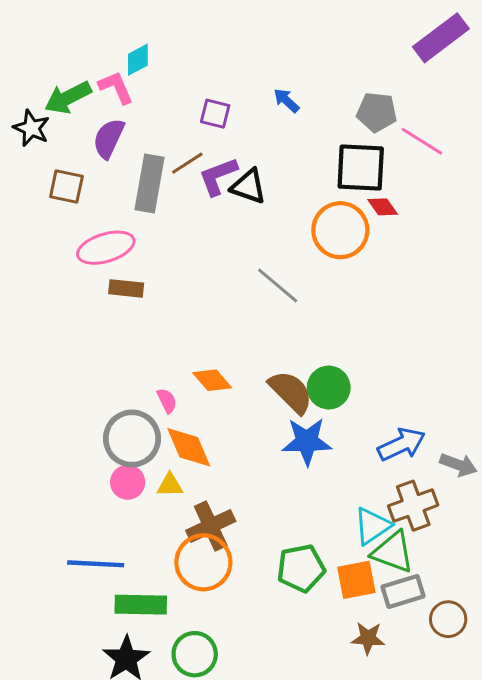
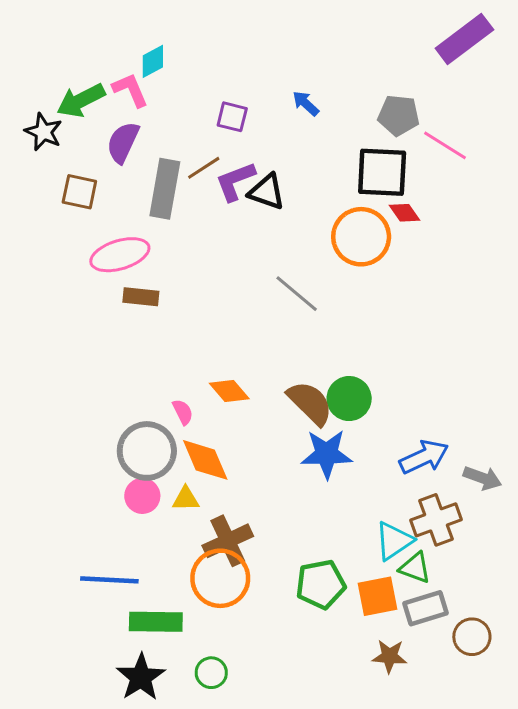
green triangle: (393, 552) -> (415, 568), size x0.7
green circle: (195, 654) -> (211, 673), size x0.7

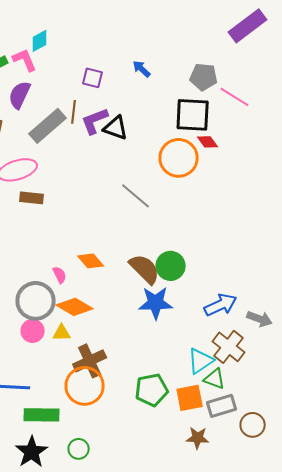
brown line: (204, 168) -> (74, 112), turned -50
gray rectangle: (165, 189) -> (48, 126), turned 39
orange diamond: (205, 460) -> (75, 307), turned -36
brown cross: (436, 520) -> (229, 347), turned -32

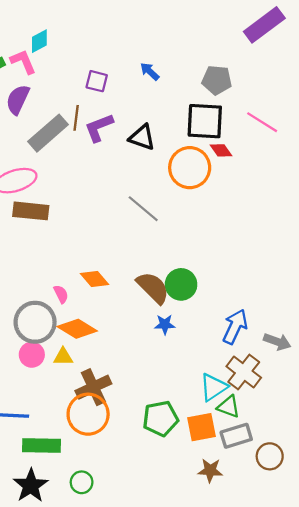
pink line: (235, 97) -> (262, 122), moved
black triangle: (116, 128) -> (142, 137), moved
brown rectangle: (32, 198) -> (31, 211), size x1.4
blue star: (156, 303) -> (165, 324), size x0.6
blue arrow: (221, 305) -> (235, 327), turned -40

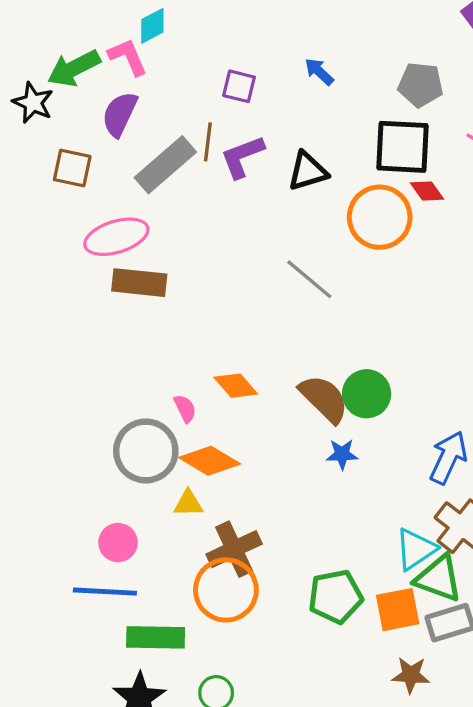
black triangle: (142, 137) -> (308, 171), turned -36
pink circle: (32, 355) -> (118, 543), moved
green triangle: (229, 407) -> (439, 579), size x1.4

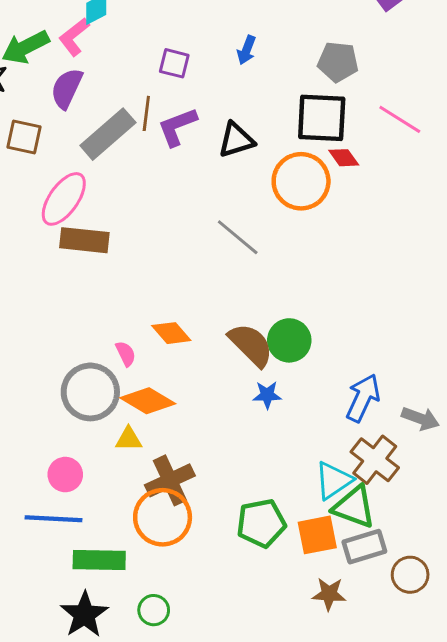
pink L-shape: (128, 57) -> (74, 37), turned -105
blue arrow: (319, 72) -> (247, 50), turned -112
pink ellipse: (116, 237) -> (64, 199), turned -38

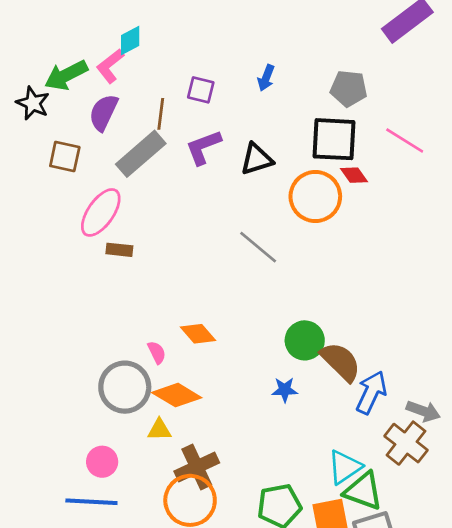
brown line: (146, 113) -> (161, 114), moved
brown rectangle: (84, 240) -> (119, 250), size x0.6
brown semicircle: (251, 345) -> (341, 362), moved
brown cross: (375, 460) -> (406, 443), moved

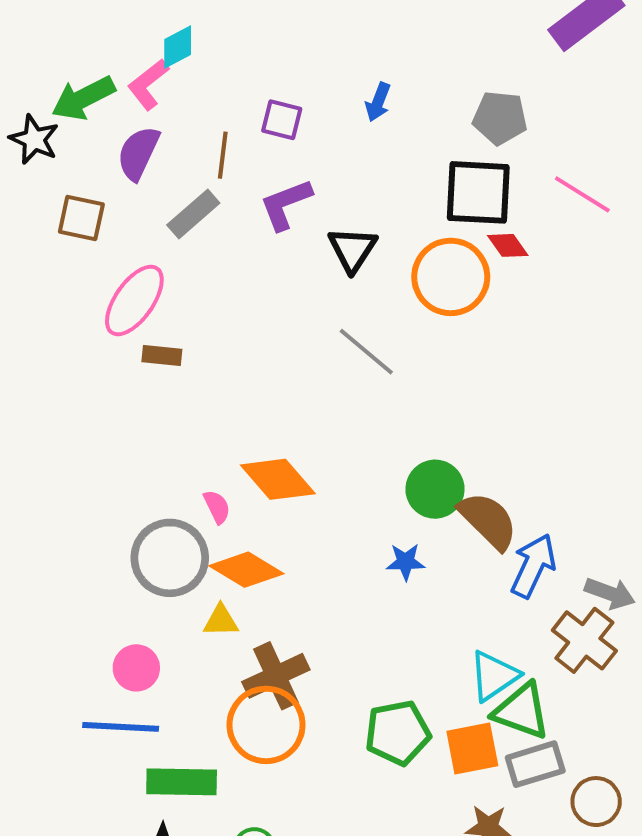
gray rectangle: (141, 154) -> (193, 214), size x0.7
black triangle: (257, 159) -> (352, 249), moved, turned -40
orange diamond: (198, 334) -> (278, 479), size x1.4

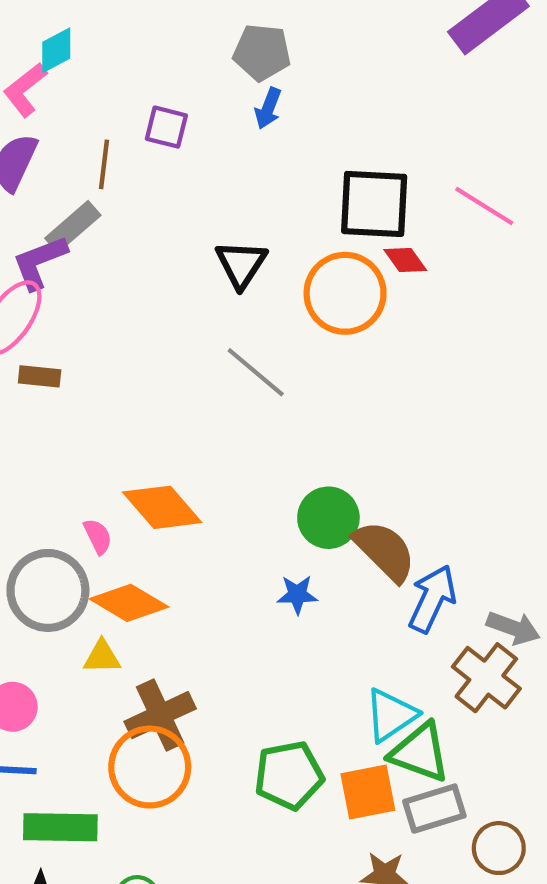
gray pentagon: (500, 118) -> (262, 52), moved
purple L-shape: (286, 204) -> (40, 262), moved

